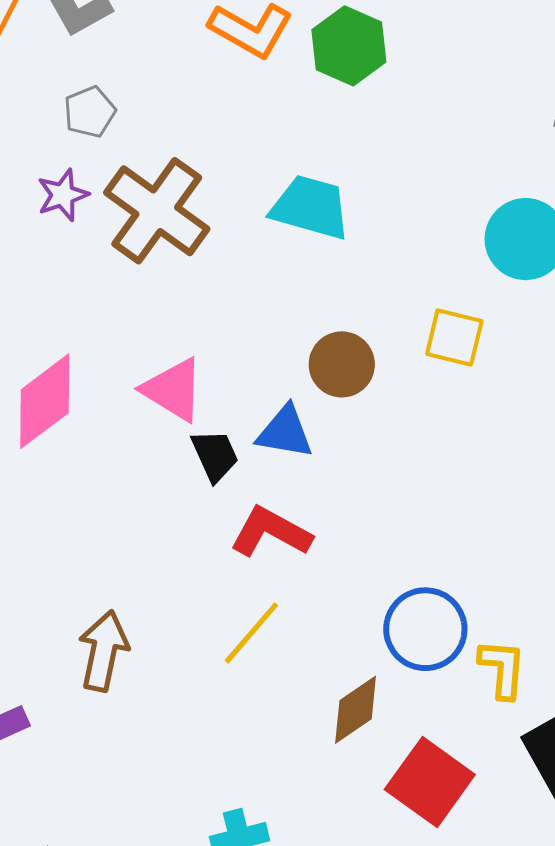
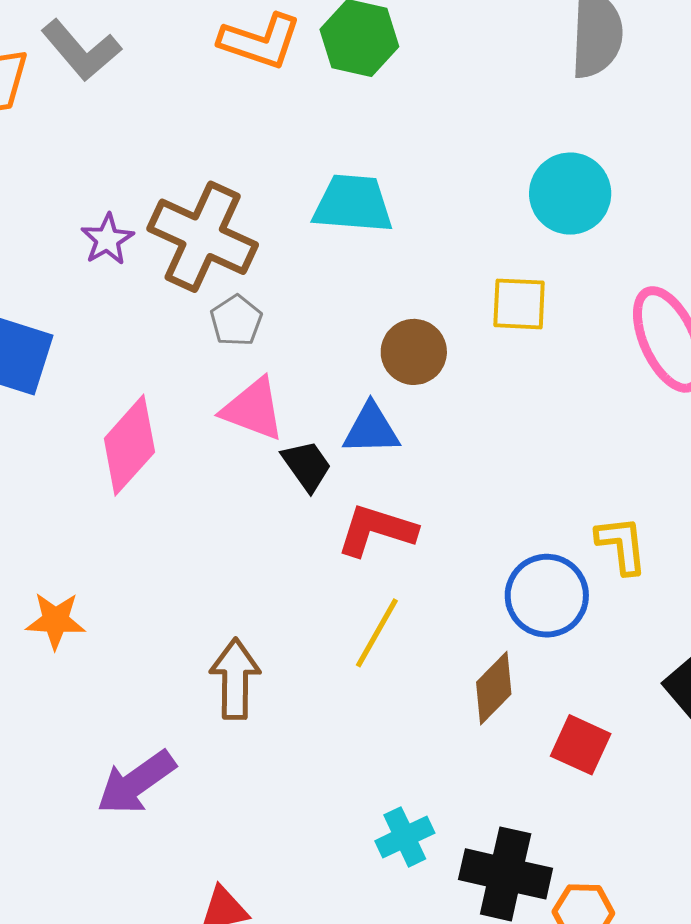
gray pentagon: (90, 112) -> (236, 321), moved
yellow L-shape: (502, 669) -> (622, 545), moved
red square: (430, 782) -> (581, 745), size x0.7

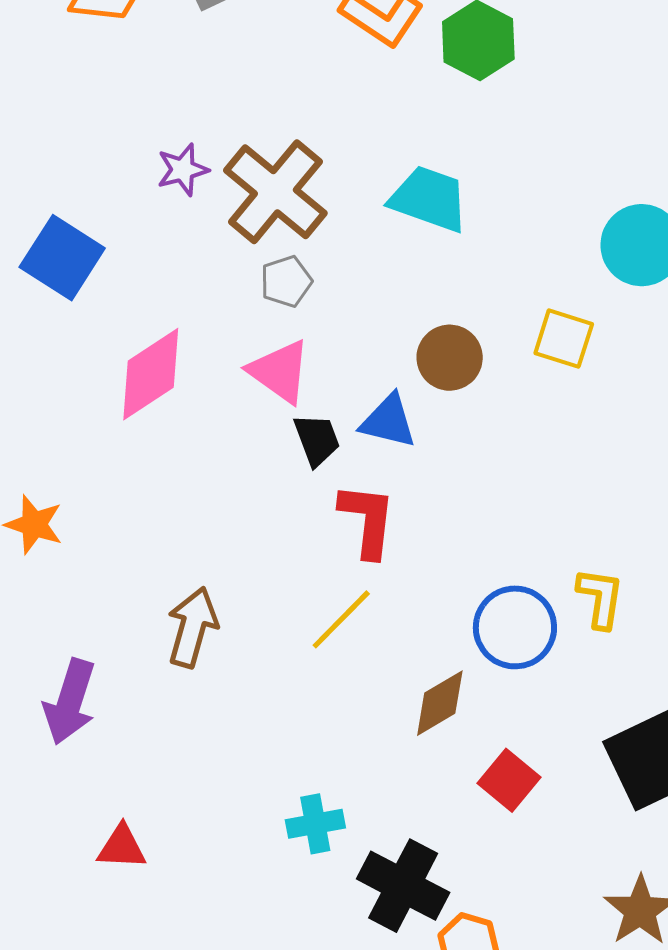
red L-shape: (376, 530) -> (367, 520), turned 64
purple arrow: (136, 783) -> (70, 702), turned -52

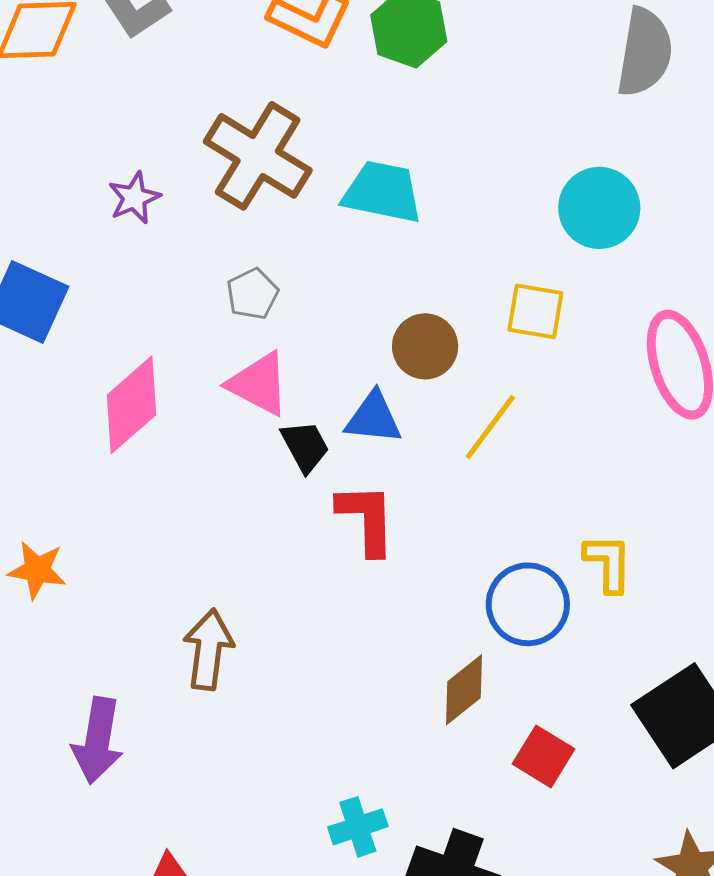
brown cross: (275, 192) -> (258, 156), moved
yellow line: (341, 619) -> (490, 427), moved

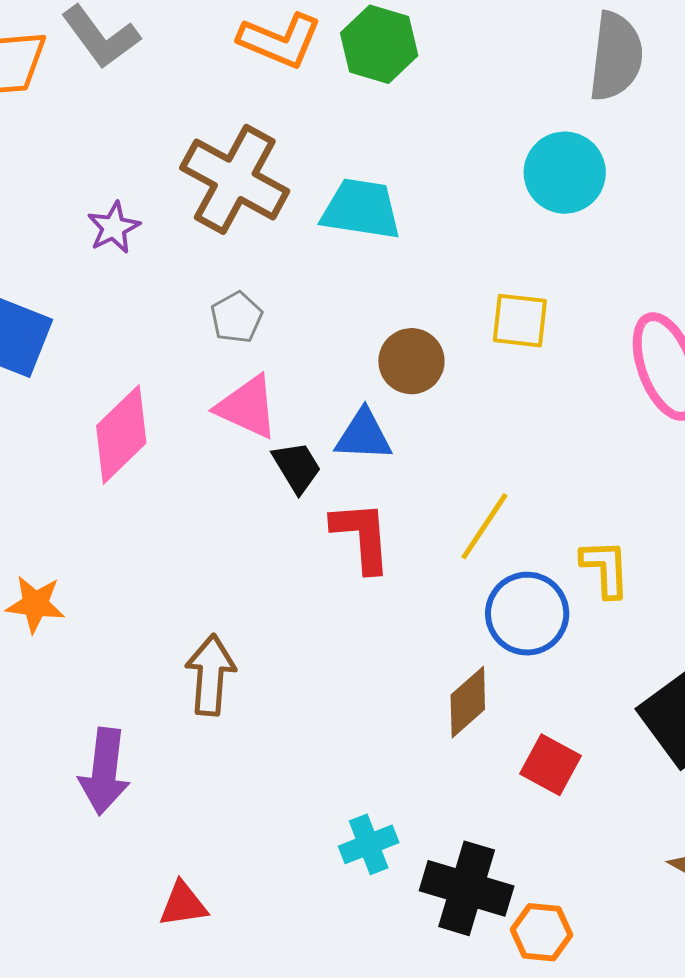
cyan circle: (599, 208) -> (565, 173), moved
yellow line: (490, 427) -> (484, 526), moved

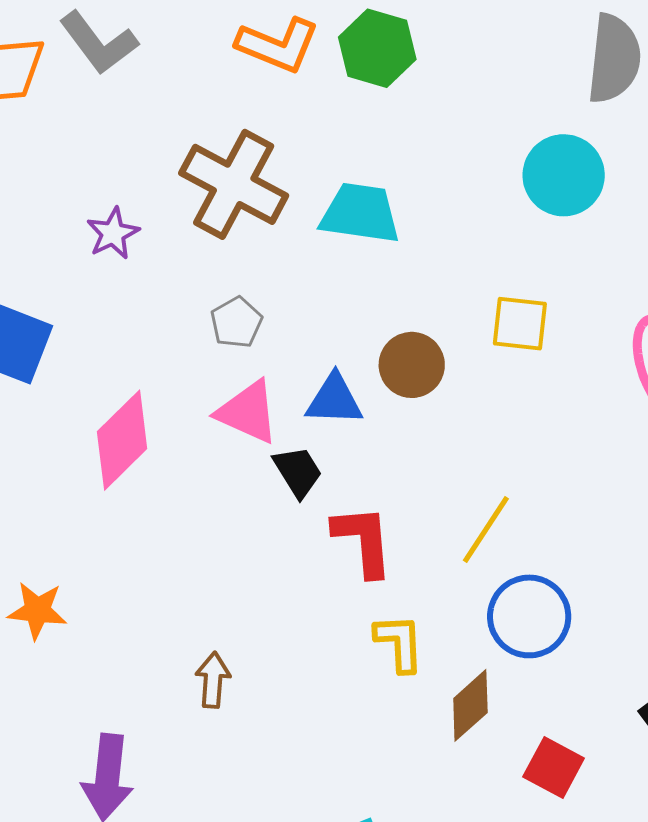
blue triangle: (364, 435) -> (334, 400), moved
yellow L-shape: (605, 568) -> (399, 643), moved
brown arrow: (210, 675) -> (213, 680), size x0.7

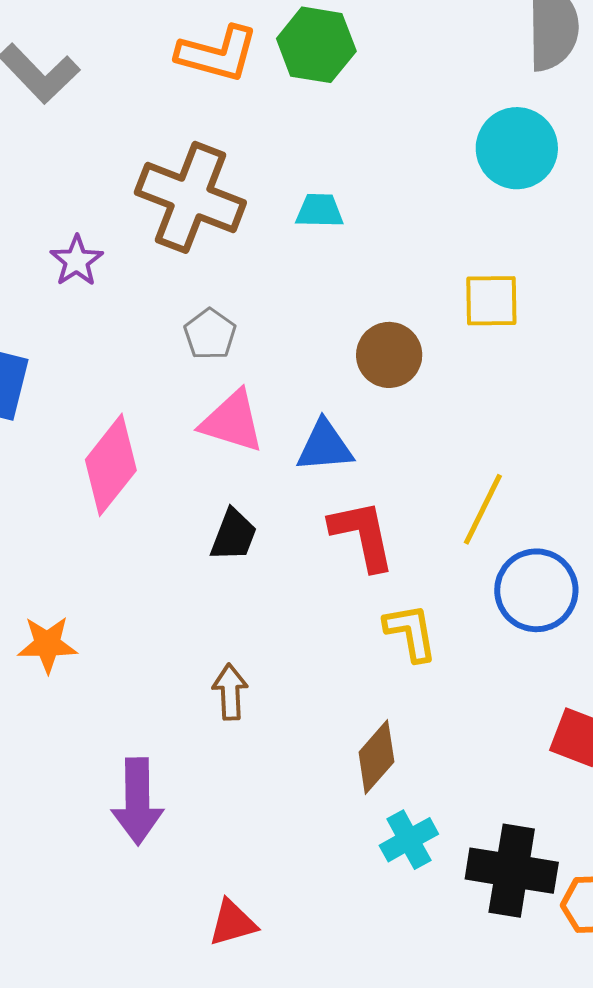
cyan trapezoid: (360, 213) -> (320, 211), size x0.6
blue triangle: (334, 400) -> (325, 446), moved
black trapezoid: (298, 472) -> (234, 535), moved, turned 60
brown diamond: (470, 705) -> (376, 757), moved

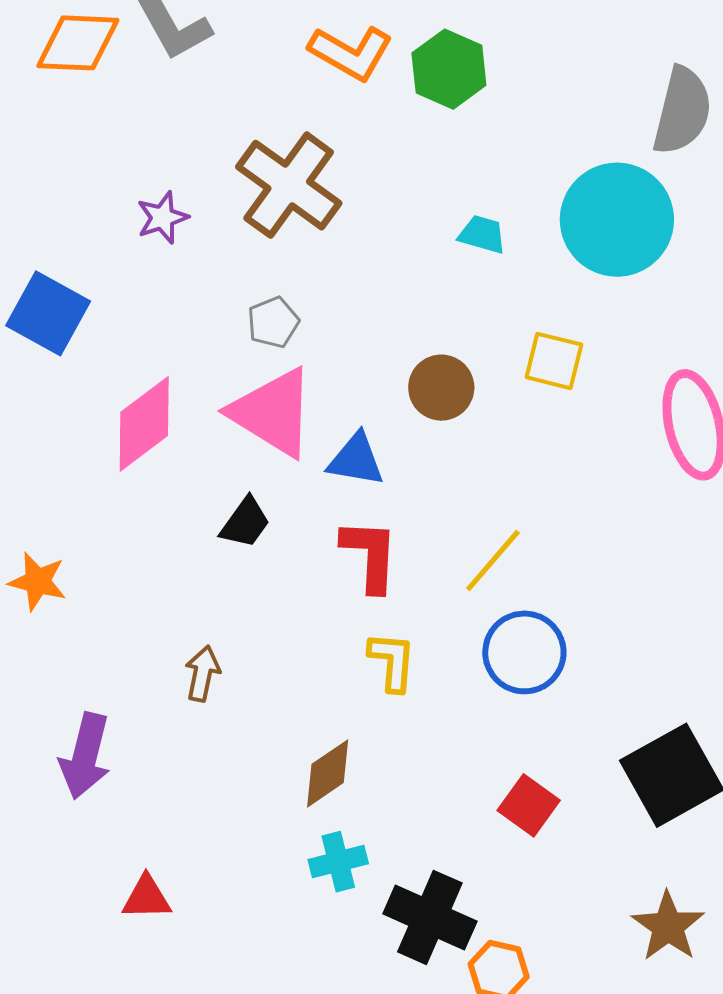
cyan circle: (517, 148) -> (617, 220), size x1.4
cyan trapezoid: (320, 211) -> (482, 234), moved
pink triangle: (232, 422) -> (273, 413), size x1.4

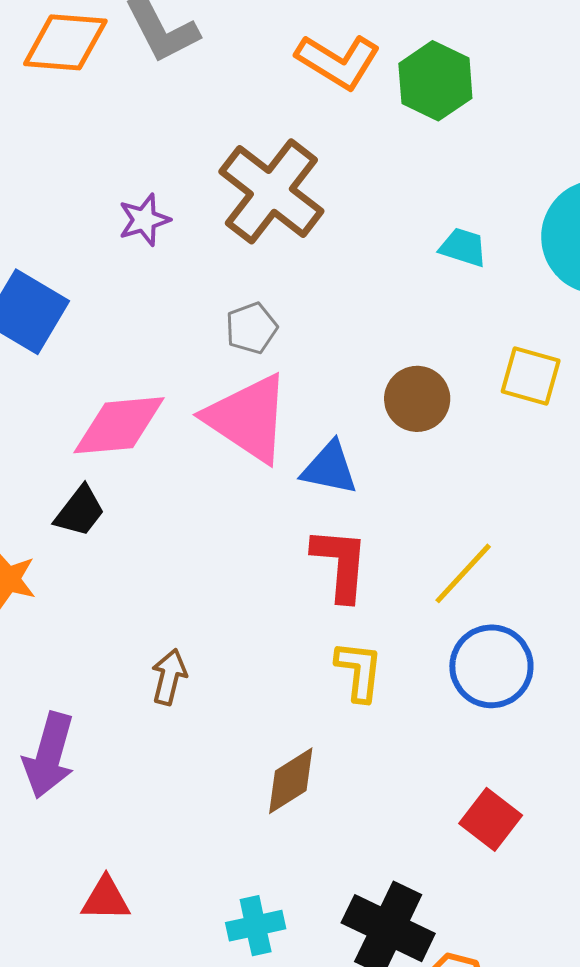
pink diamond: (144, 424) -> (119, 425), turned 30
black trapezoid: (245, 523) -> (80, 511), moved
cyan cross: (338, 862) -> (256, 926), moved

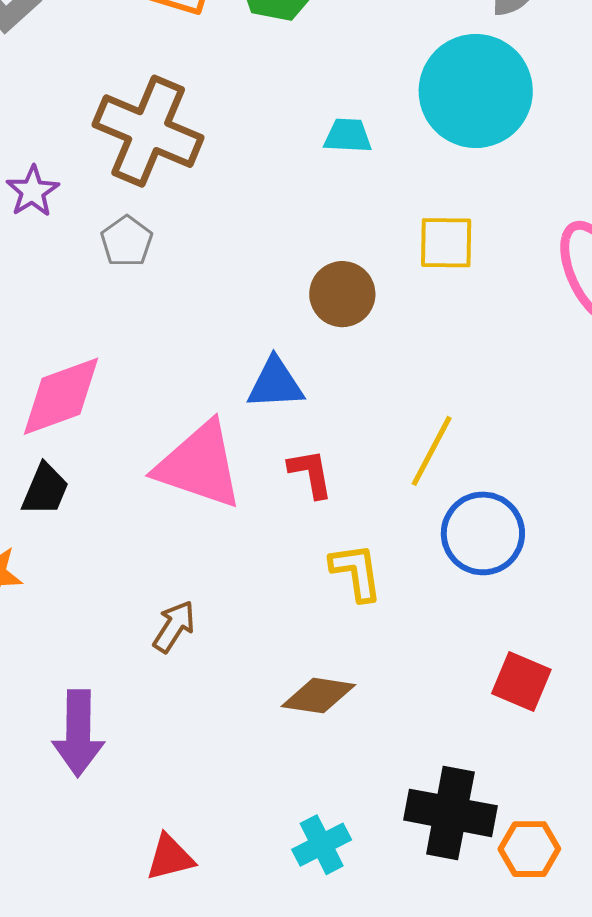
gray pentagon: (251, 328) -> (127, 241), moved
pink triangle: (248, 418) -> (199, 465), moved
red L-shape: (340, 564) -> (311, 473), size x0.7
brown arrow: (169, 677) -> (174, 626), turned 34
brown diamond: (291, 781) -> (318, 696), turned 56

